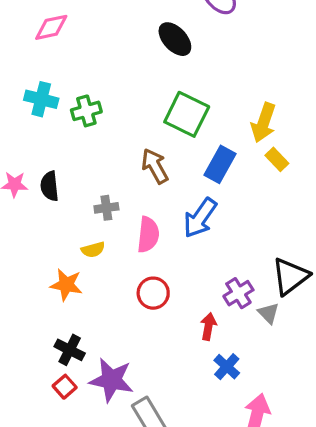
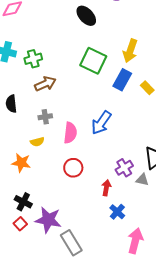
yellow arrow: (264, 123) -> (130, 51), moved
blue rectangle: (220, 164) -> (122, 80), moved
brown arrow: (155, 166) -> (45, 84), moved, turned 95
gray triangle: (269, 313) -> (142, 180), turned -32

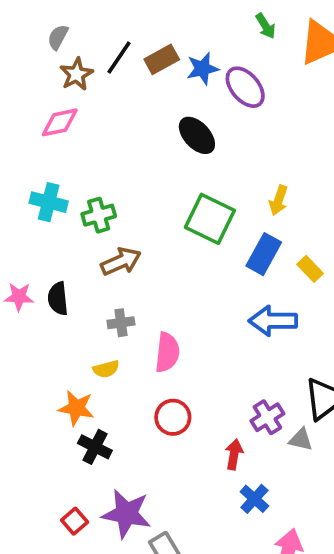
yellow arrow: (130, 51) -> (279, 200), size x0.7
blue arrow: (101, 123) -> (273, 321), moved, turned 55
black cross: (23, 202) -> (95, 447), moved

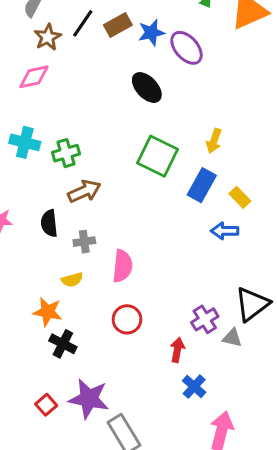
black semicircle: (58, 299) -> (49, 223), moved
blue arrow: (273, 321) -> (225, 231), moved, size x0.7

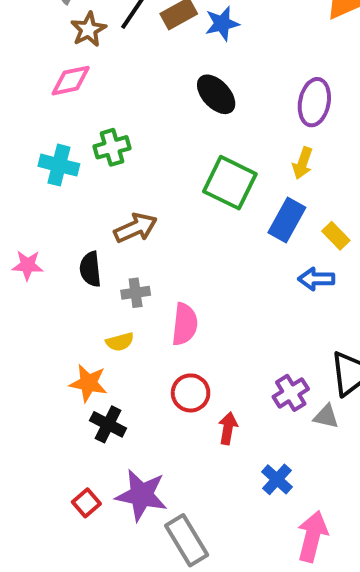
purple ellipse: (186, 48) -> (314, 102), moved, turned 52
green cross: (66, 153) -> (112, 147), moved
red arrow: (177, 350) -> (228, 428), moved

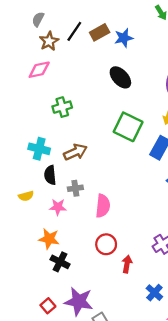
cyan cross: (59, 165) -> (39, 149), moved
pink star: (28, 265) -> (58, 207), moved
yellow semicircle: (120, 342) -> (26, 196), moved

